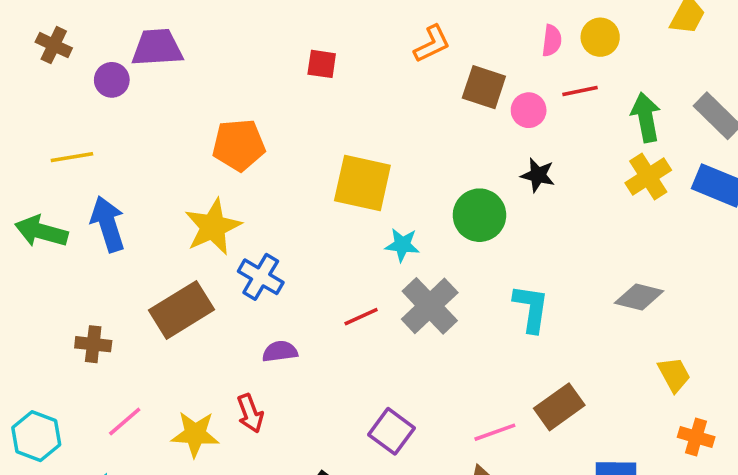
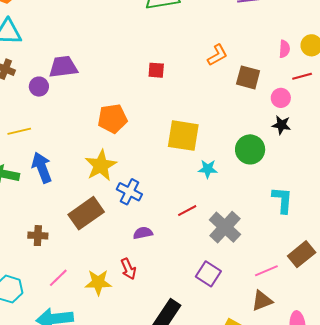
pink circle: (529, 110) -> (281, 98), moved
gray cross: (430, 306) -> (225, 227), moved

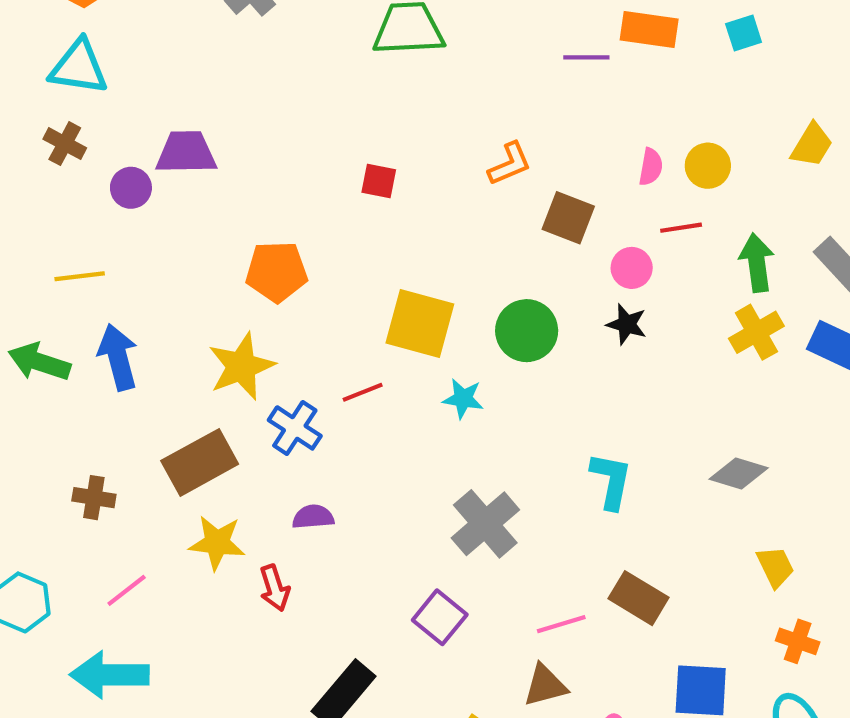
green circle: (250, 149) -> (527, 331), moved
red line: (187, 211) -> (363, 392), moved
brown rectangle: (302, 254) -> (638, 598), turned 64
yellow star: (98, 282) -> (217, 543), moved

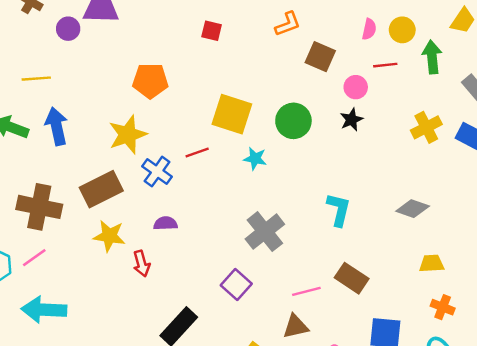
green arrow: (757, 263) -> (432, 57), moved
black star: (627, 324) -> (351, 120), turned 30
brown cross: (94, 498) -> (39, 207), size x1.8
yellow trapezoid: (775, 567) -> (432, 263), turned -70
pink line: (127, 590) -> (34, 258), moved

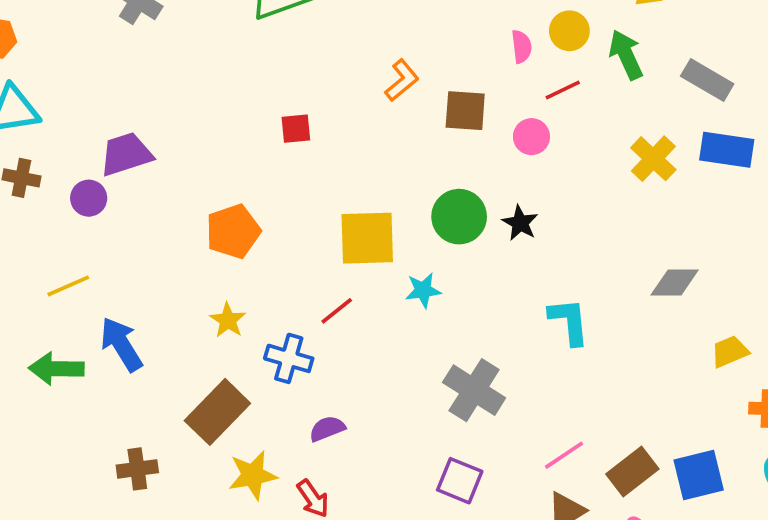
black star: (351, 120) -> (520, 223), moved
yellow star: (128, 135) -> (228, 320), size x0.6
brown cross: (39, 207) -> (137, 469), size x0.6
brown rectangle: (352, 278) -> (632, 471), moved, turned -52

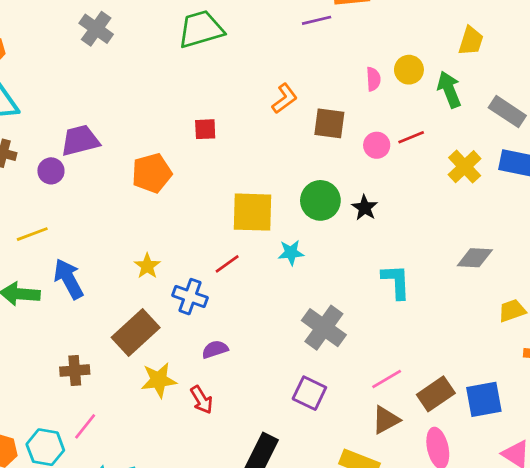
red line: (563, 90) -> (411, 137), moved
orange pentagon: (233, 231) -> (152, 173), moved

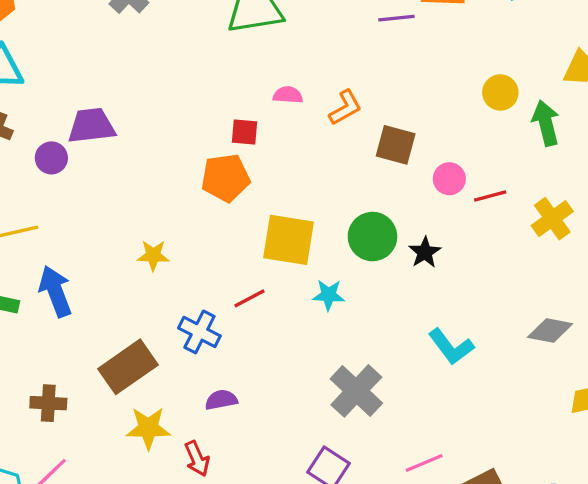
pink semicircle: (373, 79) -> (288, 95), moved, turned -90
red line: (411, 137) -> (490, 196), moved
orange pentagon: (152, 173) -> (225, 178), moved
yellow star: (147, 266) -> (153, 255), moved, turned 30
cyan L-shape: (396, 282) -> (451, 347), turned 138

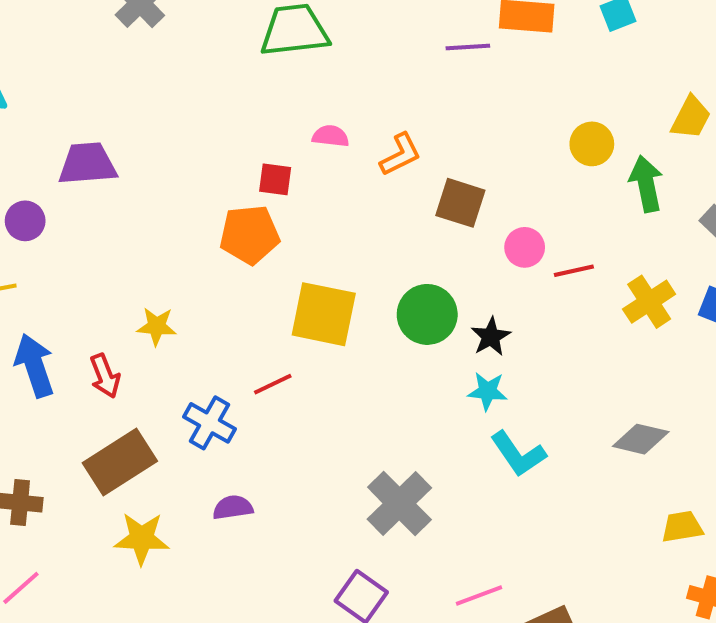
purple circle: (51, 158) -> (25, 221), moved
cyan star: (329, 295) -> (487, 391), moved
red arrow: (197, 459) -> (105, 376), moved

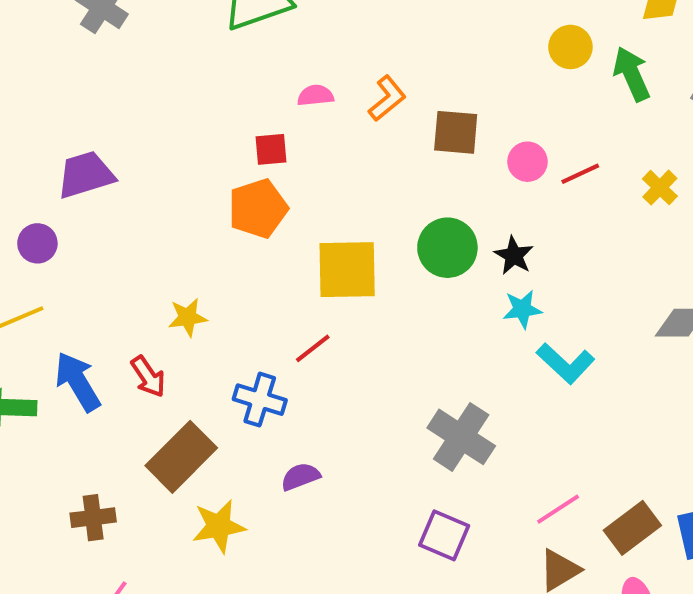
yellow cross: (649, 302) -> (660, 188), size x0.7

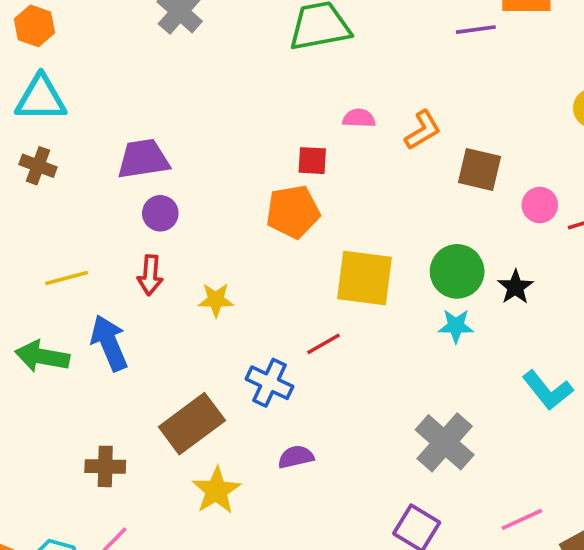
purple circle: (37, 243) -> (160, 213), moved
cyan star: (522, 309) -> (456, 326), moved
red arrow: (148, 377) -> (150, 275), moved, turned 30
yellow star: (219, 526) -> (216, 491), turned -30

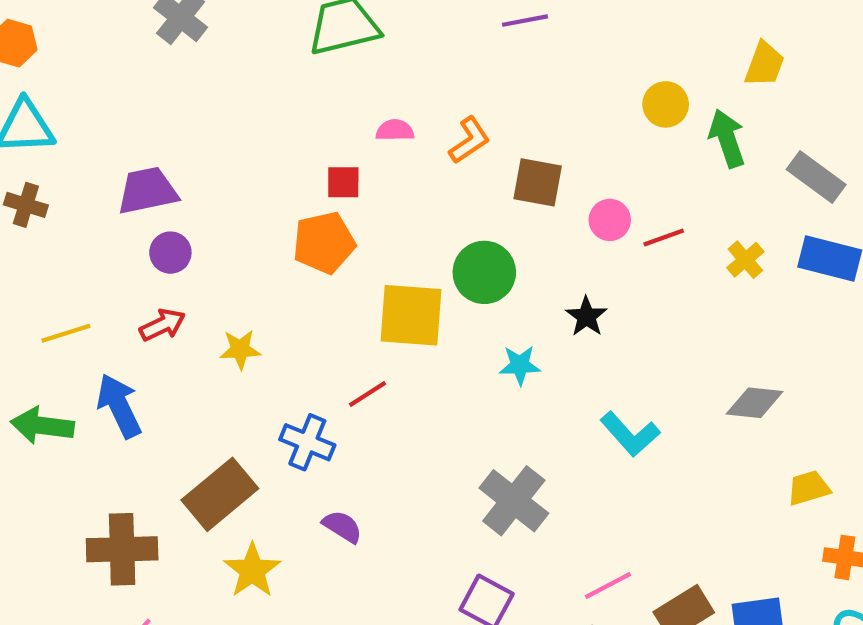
green circle: (457, 271) -> (484, 272), moved
red arrow: (150, 275) -> (162, 325), turned -117
purple semicircle: (296, 457) -> (342, 527), turned 48
brown cross: (105, 466) -> (122, 549), size x1.5

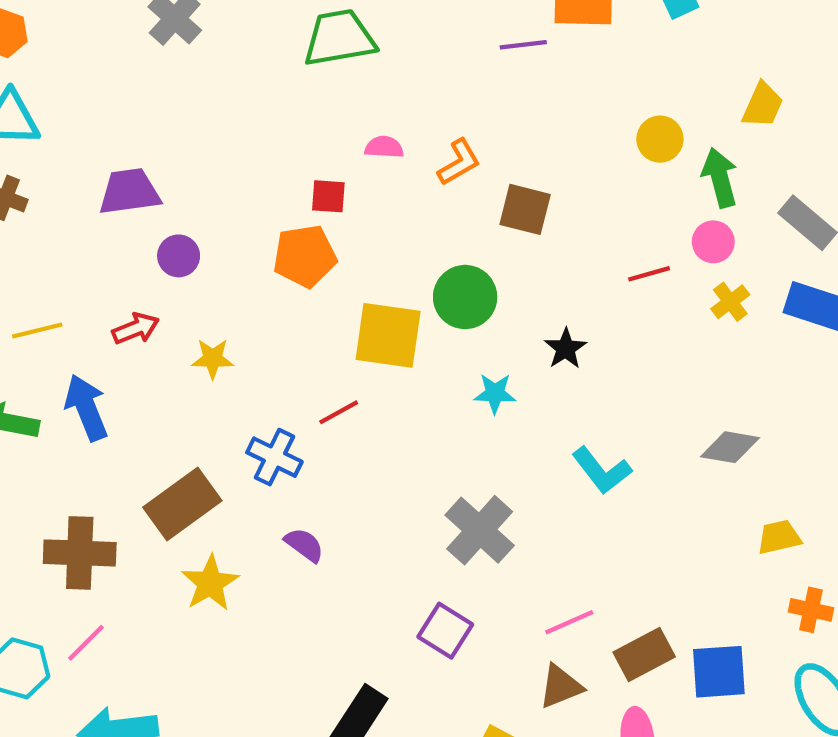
pink circle: (610, 220) -> (713, 242), moved
purple circle: (170, 253) -> (179, 256), moved

